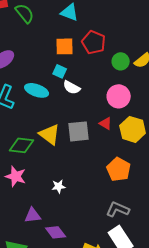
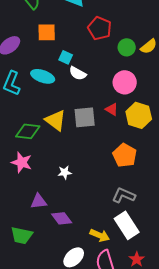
orange square: (65, 46) -> (47, 32), moved

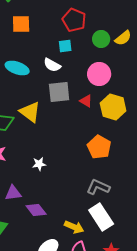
cyan square: (66, 57) -> (65, 46), moved, turned -32
gray square: (85, 117) -> (59, 92), moved

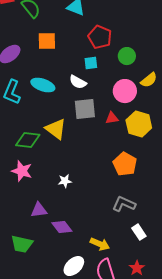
yellow semicircle: (123, 38) -> (149, 80), moved
red triangle: (86, 101) -> (112, 118), turned -40
white rectangle: (101, 217) -> (139, 232), moved, size x0.6

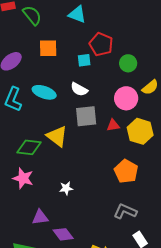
cyan square: (91, 63) -> (84, 60), moved

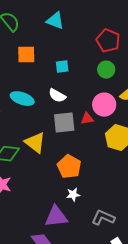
red pentagon: (101, 44) -> (108, 41), moved
red triangle: (113, 125) -> (87, 119), moved
orange pentagon: (126, 171) -> (69, 167), moved
white star: (66, 188) -> (73, 195), moved
purple triangle: (40, 217) -> (56, 217), moved, size x1.4

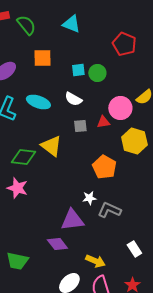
green circle: (106, 70) -> (97, 73), moved
gray square: (64, 123) -> (80, 126), size x0.6
orange pentagon: (69, 167) -> (104, 167), moved
gray L-shape: (103, 218) -> (109, 210), moved

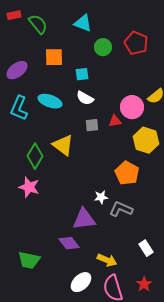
cyan square: (78, 70) -> (82, 74), moved
green circle: (97, 73) -> (103, 47), moved
green diamond: (23, 157) -> (35, 156), turned -65
orange pentagon: (104, 167) -> (127, 173), moved

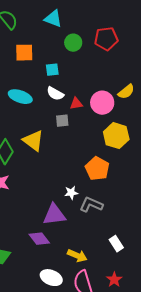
red pentagon: (136, 43) -> (106, 39), turned -30
red triangle: (115, 121) -> (76, 104), moved
white ellipse: (81, 282) -> (51, 278), turned 65

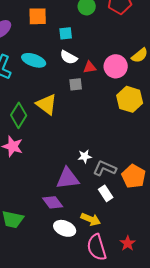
orange pentagon: (97, 169) -> (134, 176), moved
white rectangle: (116, 244) -> (106, 193), moved
white ellipse: (51, 278) -> (65, 228), moved

